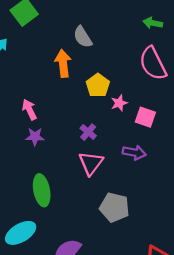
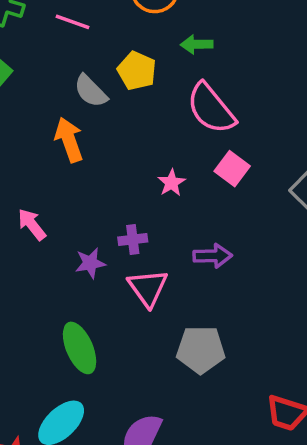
yellow pentagon: (98, 85) -> (137, 71), moved
pink square: (145, 117) -> (232, 169), moved, turned 30
purple cross: (88, 132) -> (133, 239), turned -35
purple star: (35, 137) -> (90, 263), moved

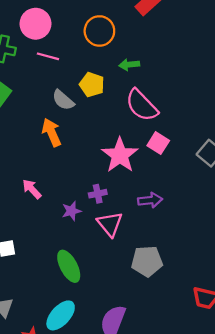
pink star: (172, 183) -> (120, 155), size x2.0

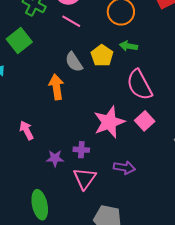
green arrow: (129, 65) -> (128, 46), moved

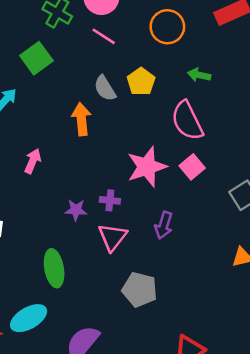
green arrow: (128, 46) -> (199, 75), moved
pink arrow: (26, 130) -> (33, 161), moved, turned 48
purple arrow: (124, 168) -> (164, 225), turned 95

